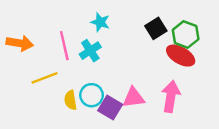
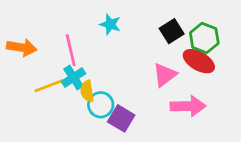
cyan cross: (90, 51) -> (73, 78), moved
pink arrow: (171, 96) -> (188, 106), turned 80
pink triangle: (134, 98) -> (165, 75), moved, turned -30
yellow semicircle: (70, 100) -> (87, 91), moved

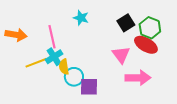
pink triangle: (165, 75) -> (121, 55), turned -30
purple square: (121, 118) -> (89, 87), turned -30

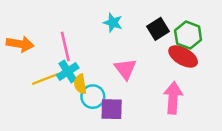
cyan star: (81, 18) -> (113, 23), moved
pink triangle: (121, 55) -> (125, 69), moved
pink arrow: (138, 78) -> (173, 98), turned -85

